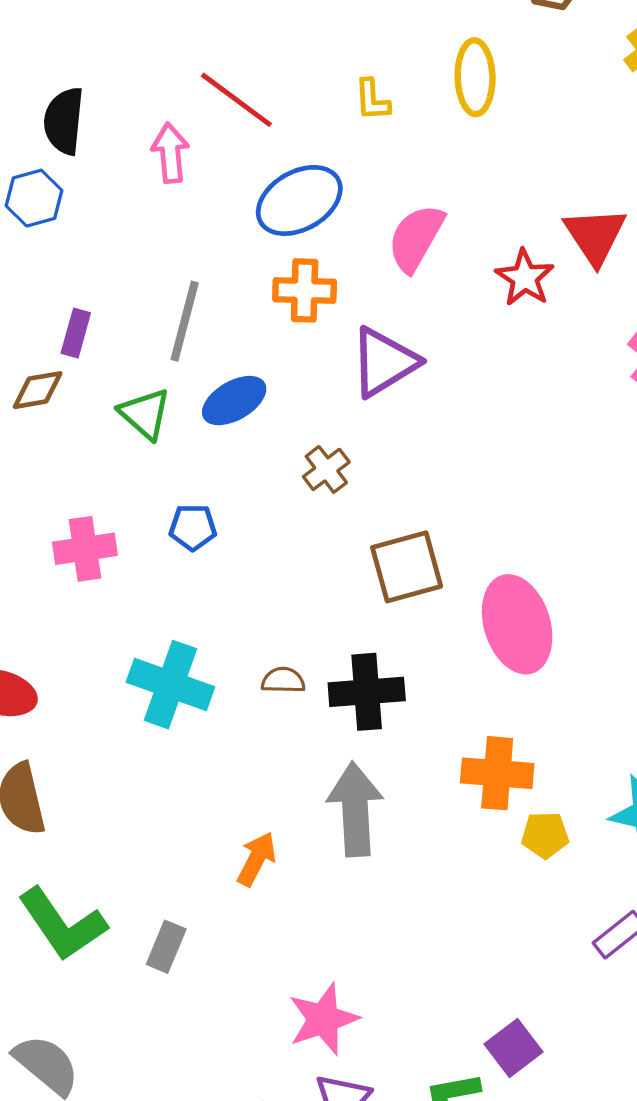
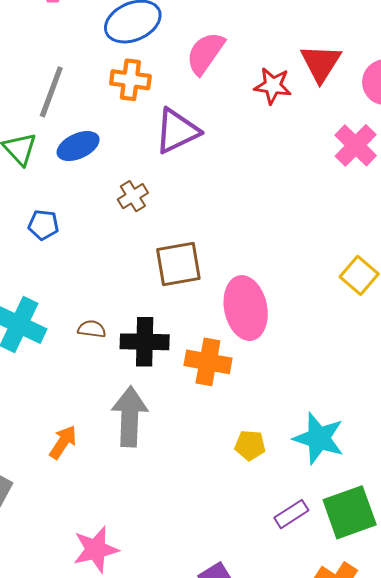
red star: (525, 278) -> (273, 86), turned -30
orange cross: (497, 773) -> (208, 362), moved

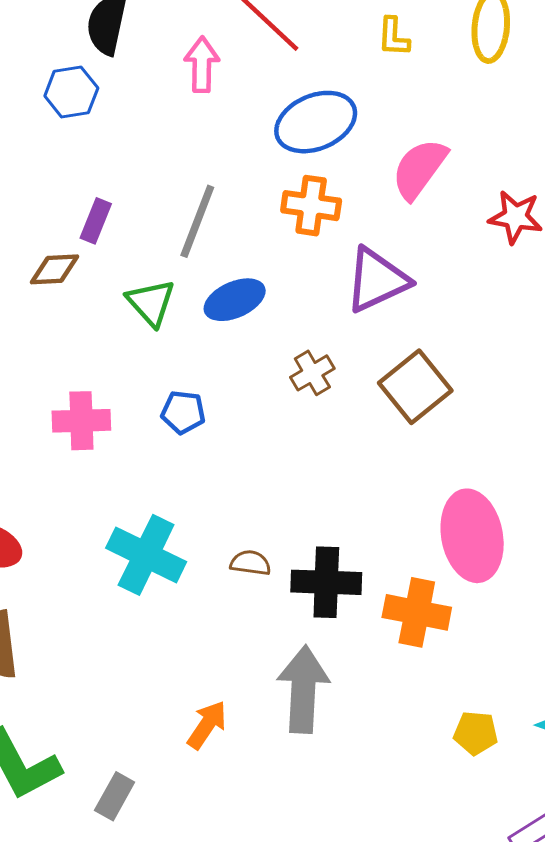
brown square: (178, 264) -> (415, 387), moved, turned -30

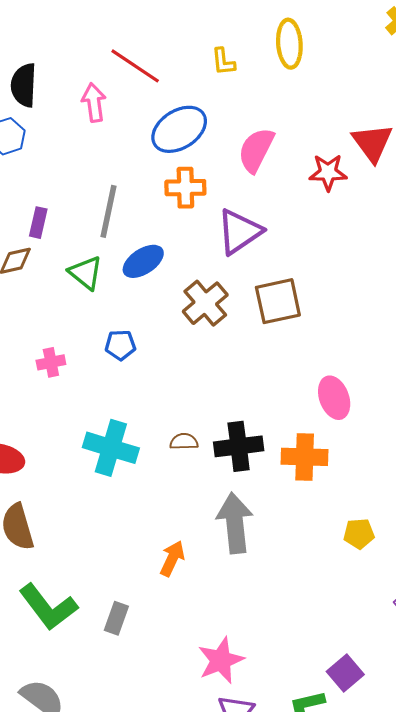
brown cross: (312, 373) -> (205, 303), size x1.5
brown square: (415, 387) -> (278, 301), turned 36
pink cross: (81, 421) -> (51, 362), size x0.7
pink ellipse: (472, 536) -> (334, 398), size x0.7

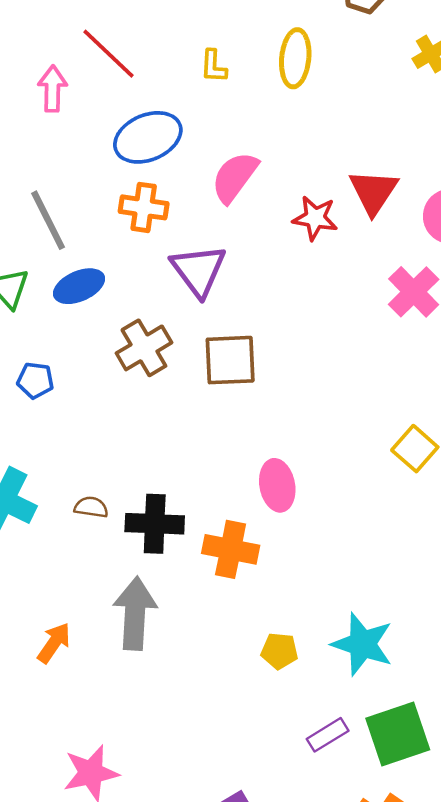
gray line: (109, 211) -> (48, 220), turned -48
purple triangle: (239, 232) -> (199, 270), turned -42

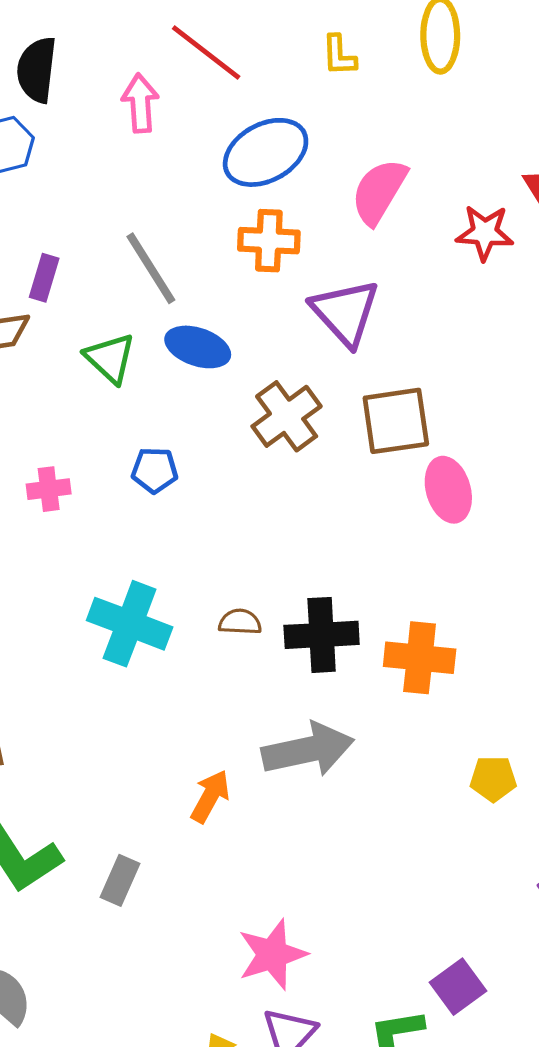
blue ellipse: (79, 286) -> (198, 347), turned 48
pink ellipse: (277, 485) -> (448, 490), moved
gray arrow: (135, 614) -> (308, 750), turned 80

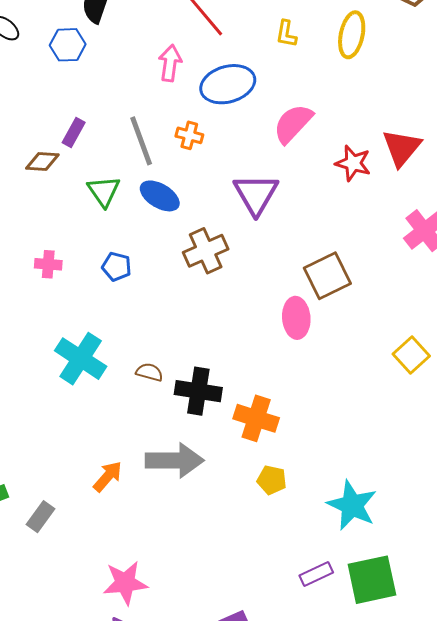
pink arrow: (140, 103) -> (170, 63), moved
orange cross: (269, 241) -> (189, 135), moved, size x0.7
brown square: (396, 421) -> (327, 276), moved, turned -30
yellow pentagon: (493, 779) -> (272, 480), moved

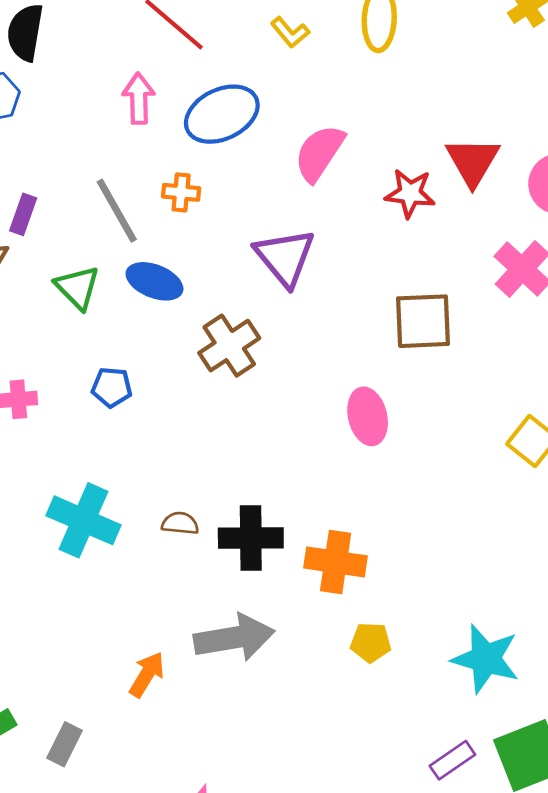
yellow L-shape: (286, 34) -> (290, 32), turned -40
brown square: (327, 276) -> (423, 321), moved, turned 33

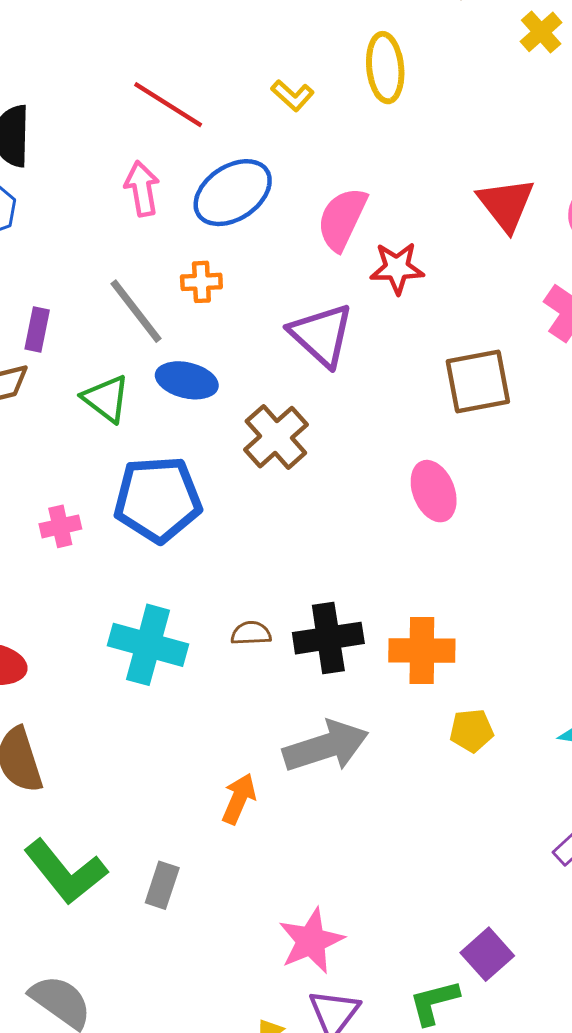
red star: (410, 193) -> (397, 268), moved
blue pentagon: (112, 387) -> (158, 499), size x2.0

